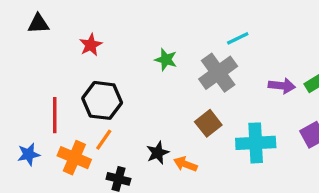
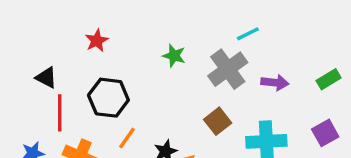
black triangle: (38, 24) -> (46, 78), moved, turned 30
purple arrow: (282, 86) -> (275, 83), moved
orange line: (104, 140) -> (127, 138), moved

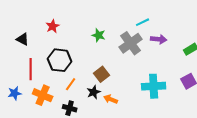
black triangle: (46, 78) -> (23, 39), moved
purple arrow: (275, 83) -> (159, 39), moved
brown square: (218, 121) -> (102, 74), moved

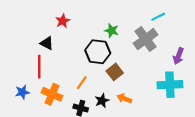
black triangle: (23, 39) -> (47, 43), moved
purple arrow: (159, 39) -> (178, 56), moved, turned 105
black hexagon: (60, 60) -> (98, 52), moved
black star: (94, 92) -> (102, 101), moved

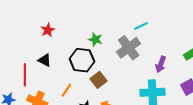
black triangle: (47, 43) -> (45, 60), moved

